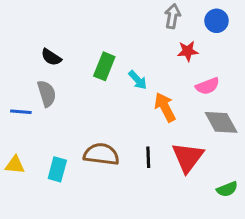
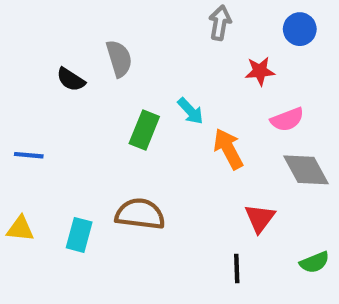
gray arrow: (173, 16) -> (220, 23), moved
green rectangle: (104, 66) -> (144, 130), moved
gray semicircle: (47, 94) -> (119, 59), moved
black line: (148, 157) -> (237, 269), moved
red triangle: (188, 157) -> (260, 218), size x0.7

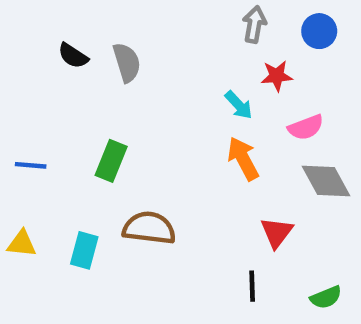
gray arrow: (220, 23) -> (254, 24), moved
black semicircle: (71, 80) -> (73, 56), moved
cyan arrow: (191, 111) -> (239, 105), moved
green rectangle: (144, 130) -> (111, 161), moved
green semicircle: (314, 262) -> (326, 297), moved

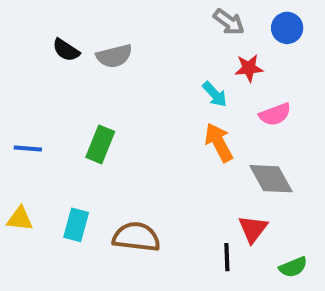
gray arrow: (254, 24) -> (229, 22), turned 116
gray semicircle: (127, 62) -> (114, 56), turned 93
gray diamond: (326, 181) -> (271, 179), moved
brown semicircle: (149, 228) -> (136, 237), moved
red triangle: (277, 232) -> (253, 229), moved

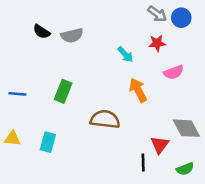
gray arrow: (229, 22) -> (157, 14), moved
cyan arrow: (215, 94) -> (125, 55), moved
gray diamond: (271, 179) -> (186, 128), moved
brown semicircle: (136, 237) -> (105, 119), moved

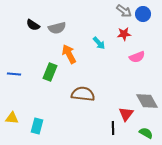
orange arrow: (138, 90) -> (69, 54), moved
yellow triangle: (12, 138) -> (12, 118), moved
cyan rectangle: (48, 142) -> (37, 126), moved
green semicircle: (185, 169) -> (146, 133), turned -128

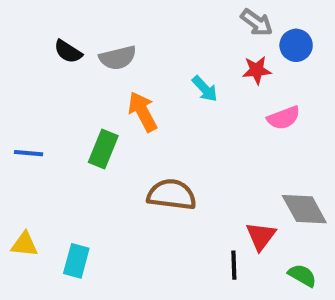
blue circle: (143, 14) -> (296, 45), moved

